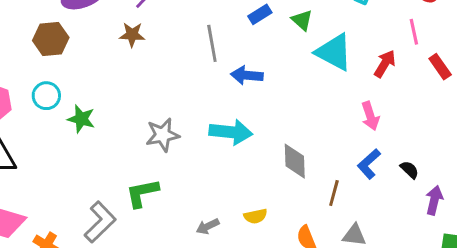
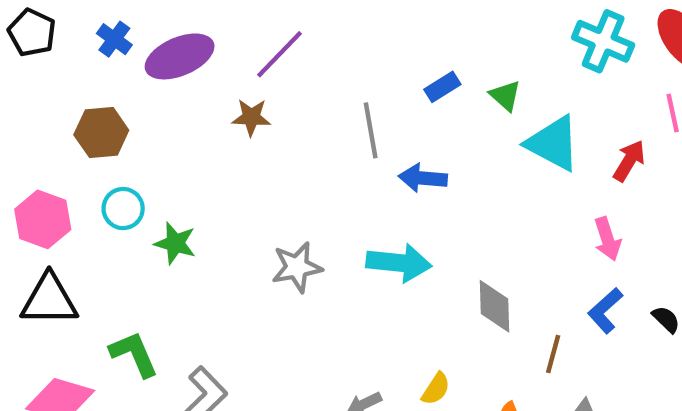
brown hexagon: (51, 39) -> (101, 132), moved
green L-shape: (142, 193) -> (134, 354), moved, turned 78
yellow semicircle: (256, 216) -> (436, 389), turned -45

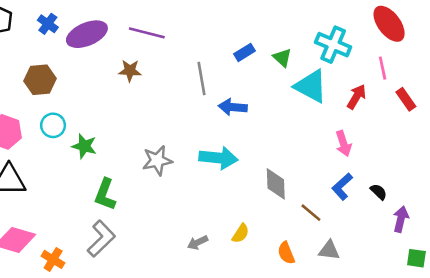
cyan cross: (603, 41) -> (333, 45), moved
purple line: (279, 54) -> (147, 33), turned 60
green L-shape: (134, 354) -> (105, 194), moved, turned -136
brown line: (553, 354) -> (311, 213), turned -65

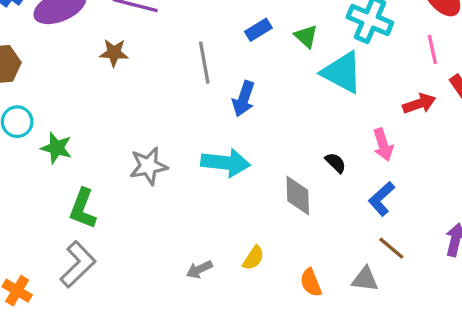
red arrow: (356, 97) -> (419, 104), moved, turned 40
blue arrow: (233, 107) -> (244, 99), turned -76
black semicircle: (379, 192) -> (336, 163), moved
brown line: (311, 213) -> (391, 248), moved

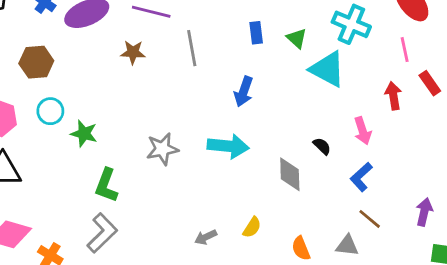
blue rectangle: (258, 30) -> (256, 33), turned -65
gray line: (204, 63) -> (192, 48), moved
red arrow: (419, 104) -> (393, 96), turned -80

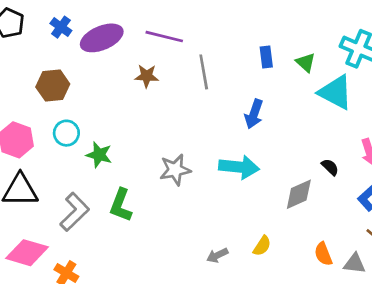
gray diamond: (290, 174) -> (299, 194), turned 68
gray L-shape: (102, 233) -> (75, 212), moved
orange semicircle: (301, 248) -> (323, 254), moved

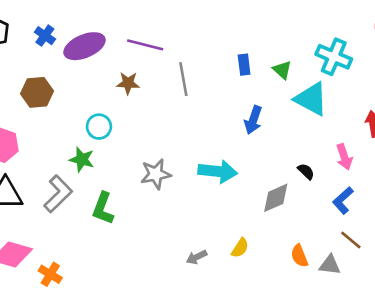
blue arrow: (254, 114) -> (253, 120), moved
cyan circle: (66, 133) -> (99, 127), moved
gray L-shape: (75, 212) -> (58, 194), moved

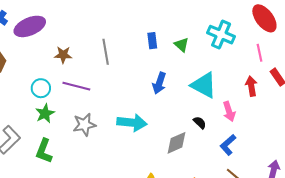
purple line: (145, 45) -> (76, 86), moved
cyan triangle: (311, 99) -> (204, 85), moved
green star: (82, 160) -> (45, 113), moved, turned 30

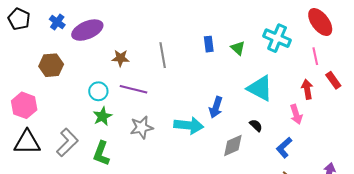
blue arrow: (159, 83) -> (216, 107), moved
pink arrow: (229, 111) -> (296, 114), moved

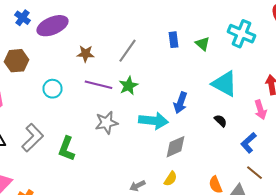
gray line: (163, 55) -> (128, 51), turned 45
cyan circle: (98, 91) -> (52, 89), moved
green star: (102, 116) -> (128, 86), moved
gray diamond: (233, 145) -> (176, 147), moved

